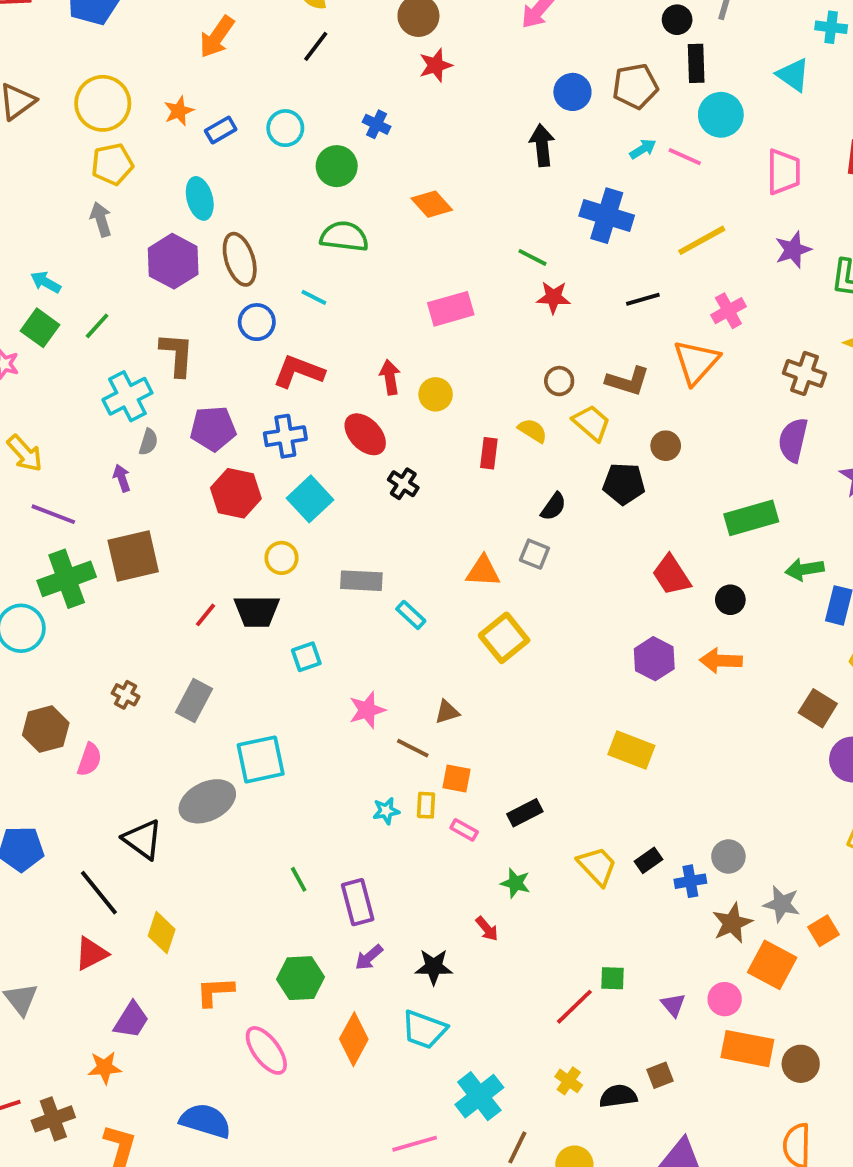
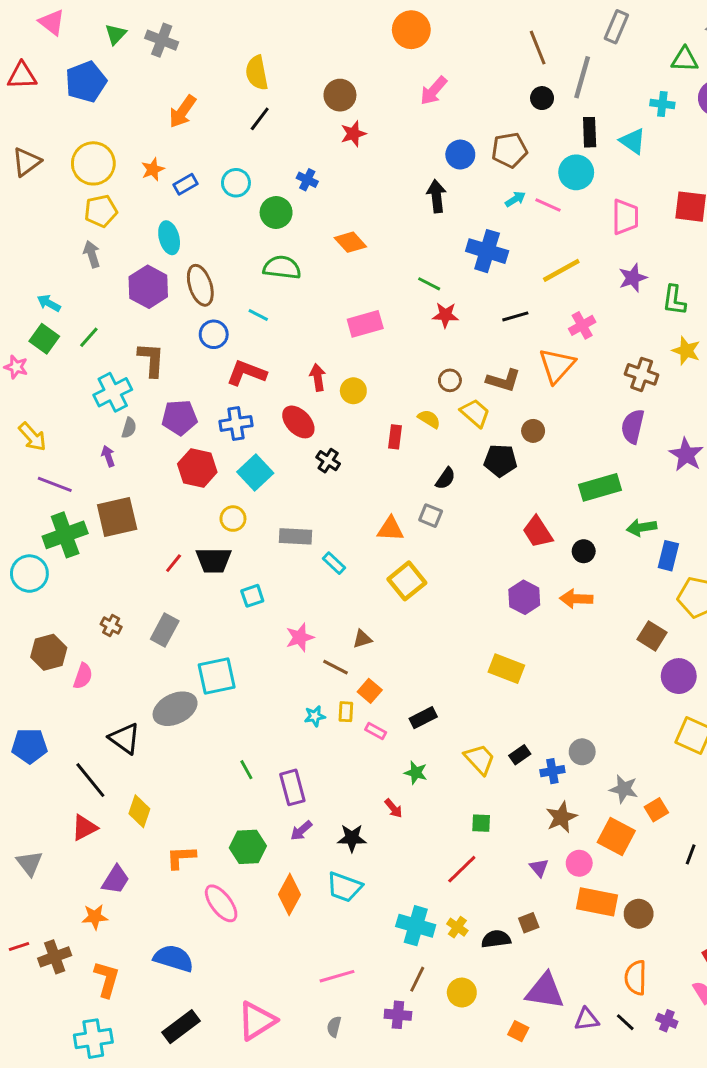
black rectangle: (696, 63) -> (590, 132), moved
orange square: (456, 779) -> (370, 691), turned 30
brown star: (732, 923) -> (561, 817), moved
green square: (612, 978) -> (481, 823), moved
cyan cross: (479, 1096) -> (416, 926), moved, turned -36

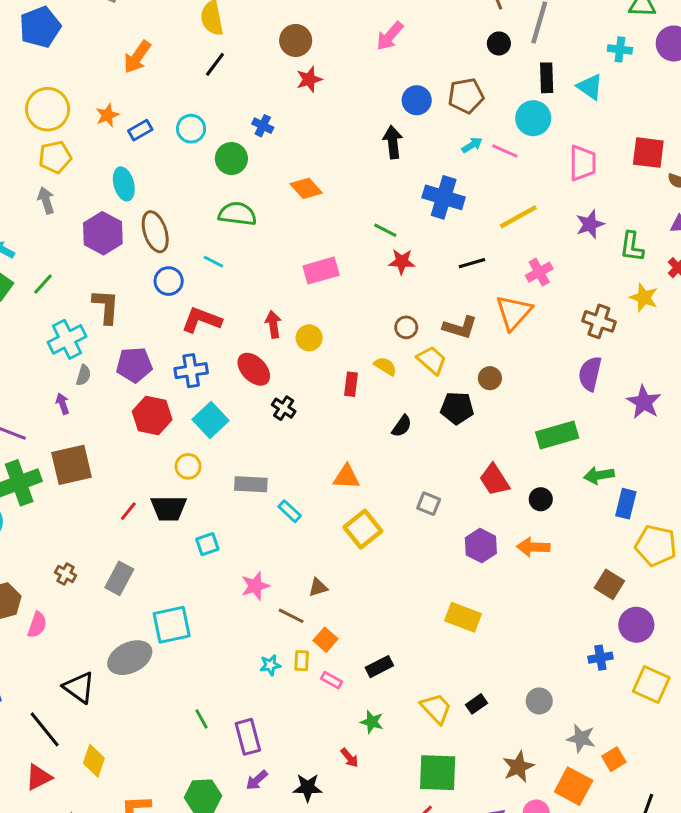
gray square: (431, 516) -> (429, 504), moved
blue cross: (552, 771) -> (600, 658), moved
green square: (481, 823) -> (438, 773), size x2.0

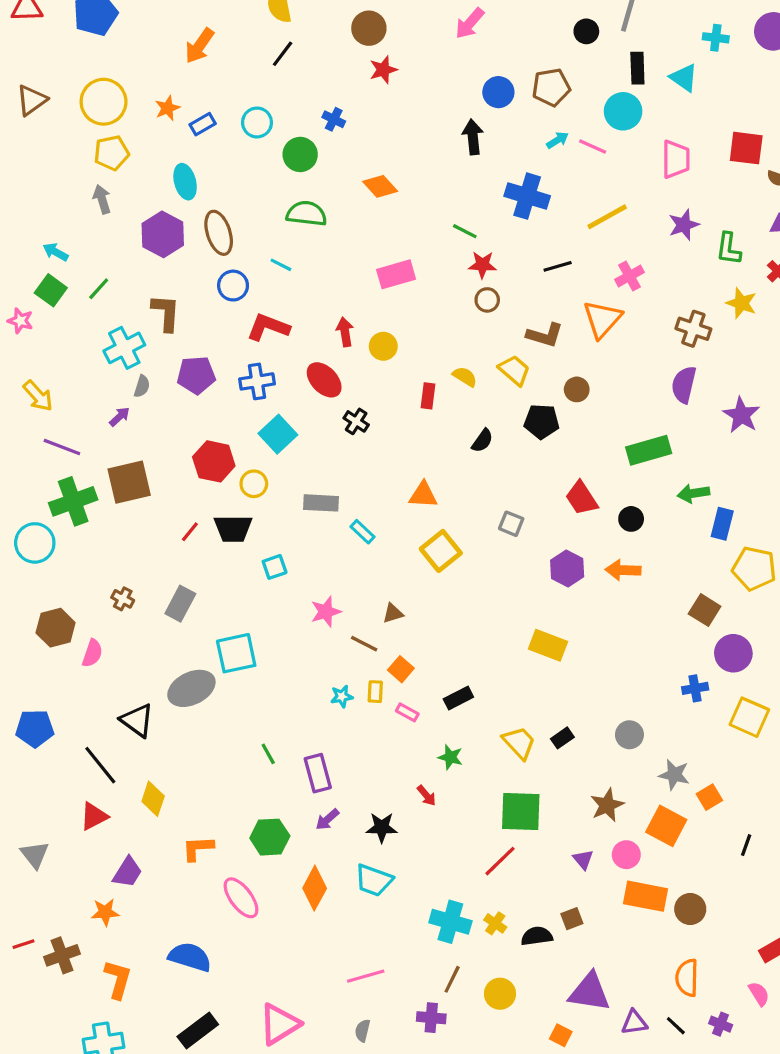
brown circle: (406, 327) -> (487, 300), moved
purple arrow: (63, 404) -> (120, 417), turned 66
red hexagon: (152, 416) -> (214, 461), moved

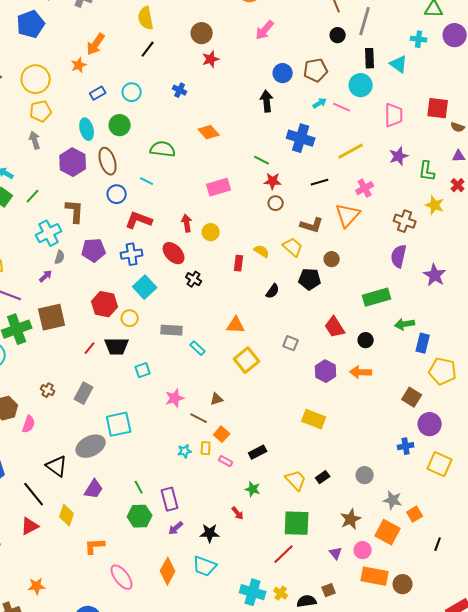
orange star: (167, 108) -> (79, 65), moved
green circle: (300, 154) -> (120, 125), moved
green hexagon: (270, 837) -> (140, 516), moved
purple trapezoid: (128, 872) -> (94, 489), moved

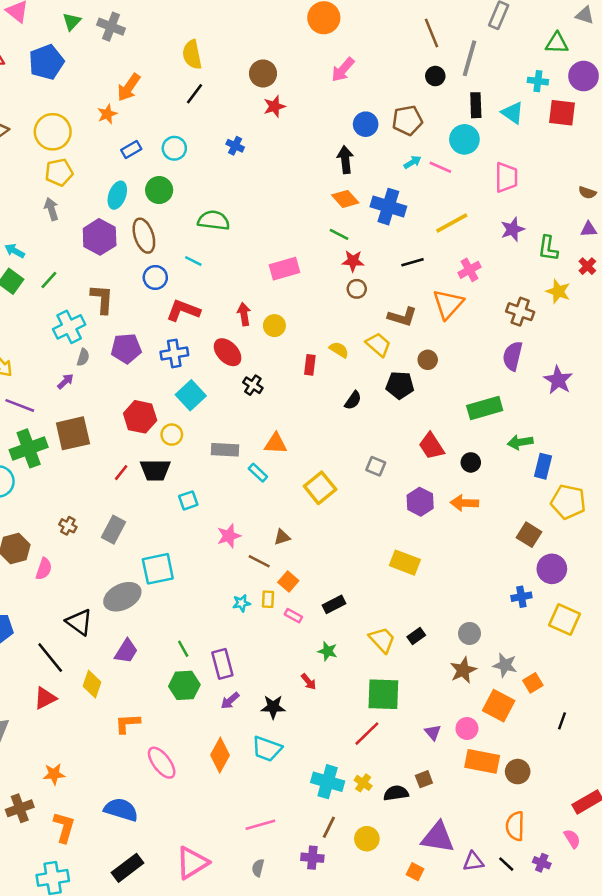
red square: (438, 108) -> (562, 113), moved
cyan ellipse: (87, 129) -> (117, 195), turned 35
orange diamond: (209, 132) -> (345, 199), moved
orange triangle: (236, 325) -> (276, 443), moved
brown star: (351, 519) -> (463, 670), moved

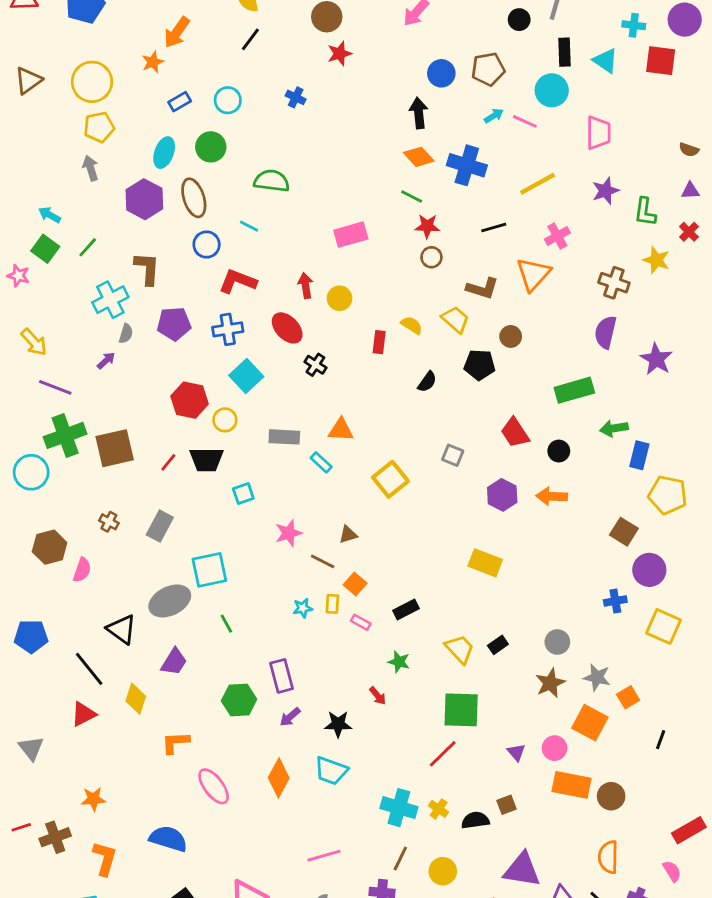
brown square: (73, 433) -> (115, 448), moved
green line: (183, 649) -> (226, 624), moved

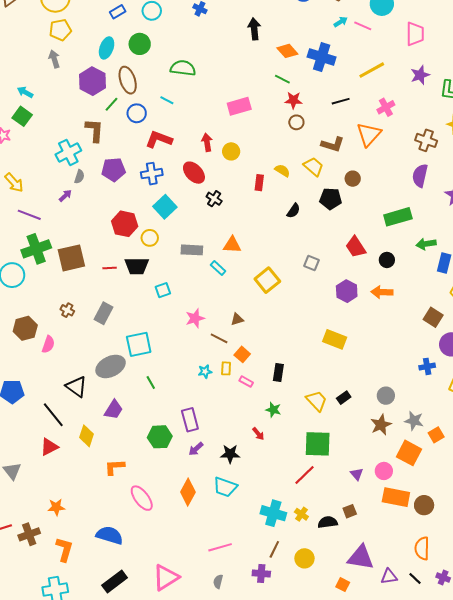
black arrow: (419, 113) -> (254, 29), moved
green line: (88, 247) -> (112, 104), moved
red line: (168, 462) -> (110, 268), turned 48
black rectangle: (406, 609) -> (278, 373), turned -54

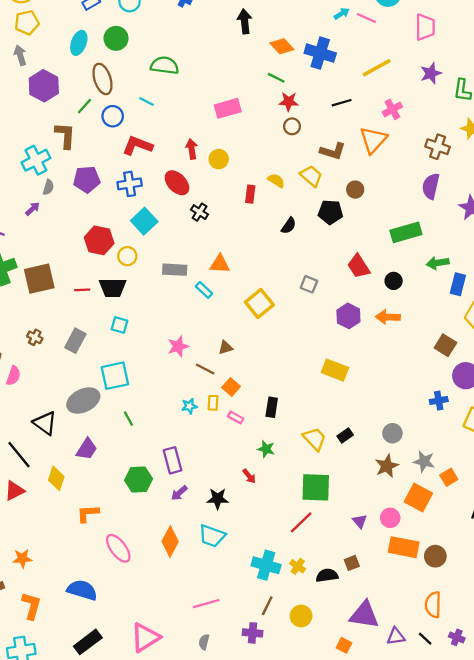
purple hexagon: (92, 81) -> (44, 86), moved
cyan square: (163, 290) -> (119, 325), moved, turned 35

